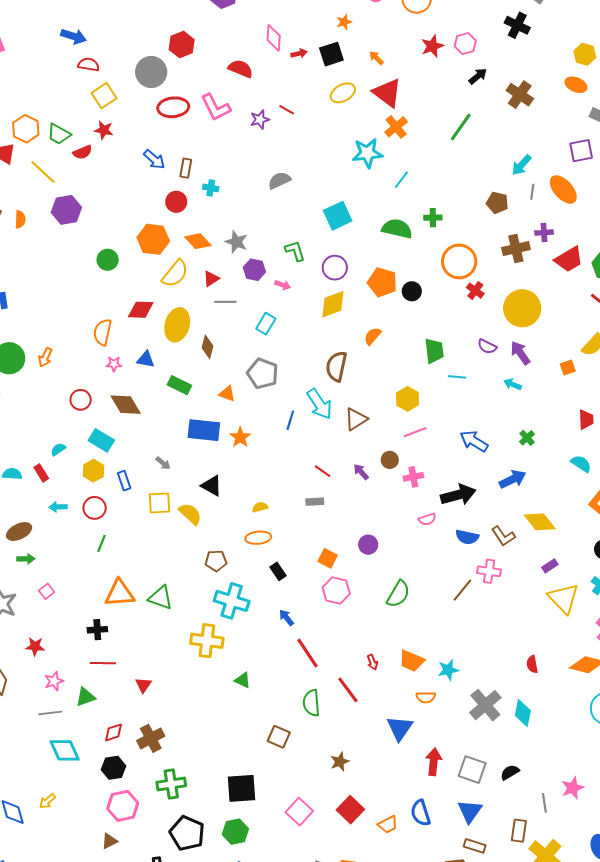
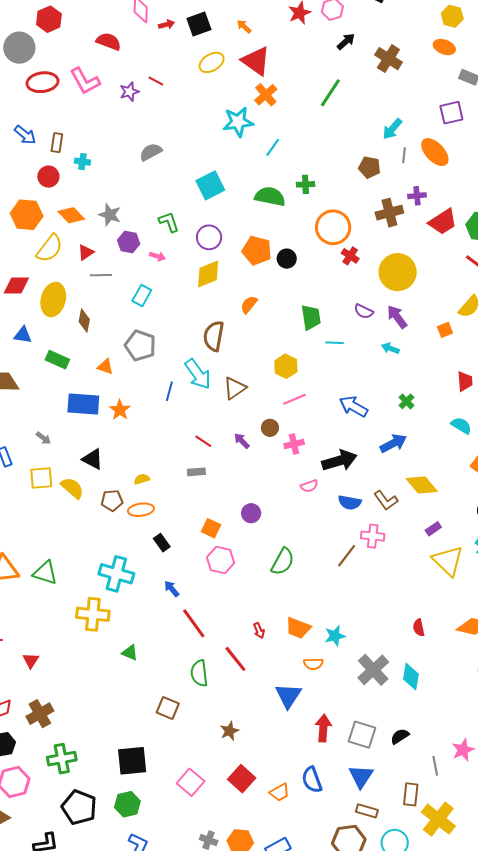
brown pentagon: (216, 561) -> (112, 500), moved

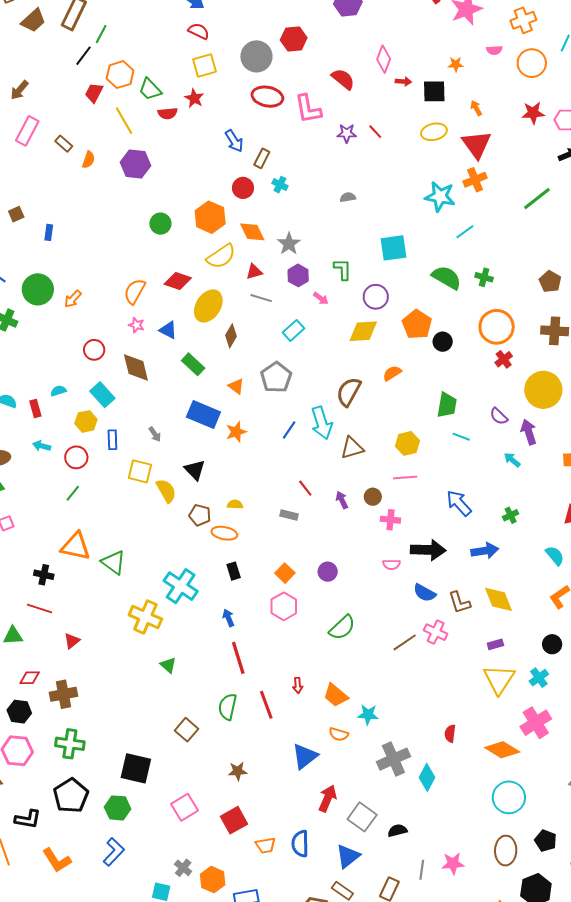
gray semicircle: (151, 152) -> (348, 197), size x0.7

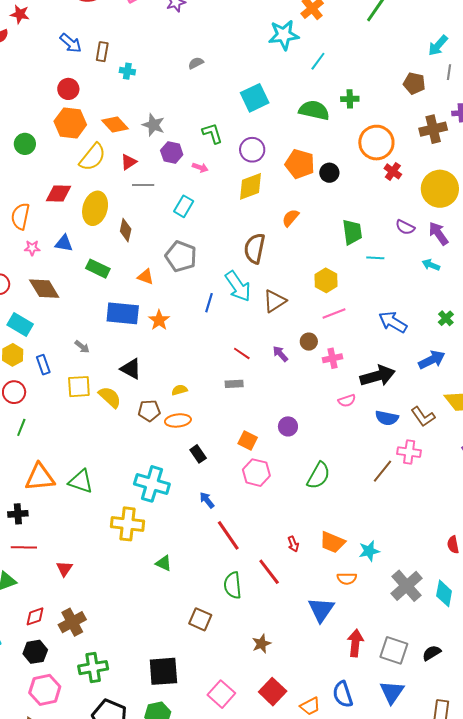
red circle: (243, 188) -> (68, 89), moved

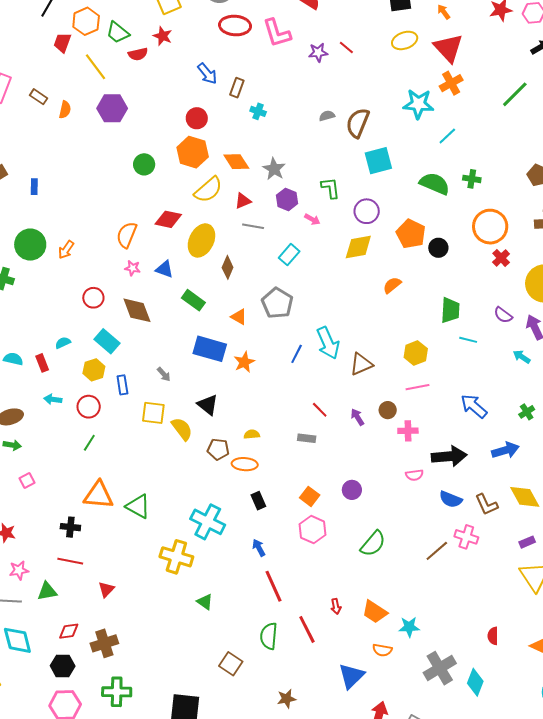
brown semicircle: (255, 248) -> (358, 123), moved

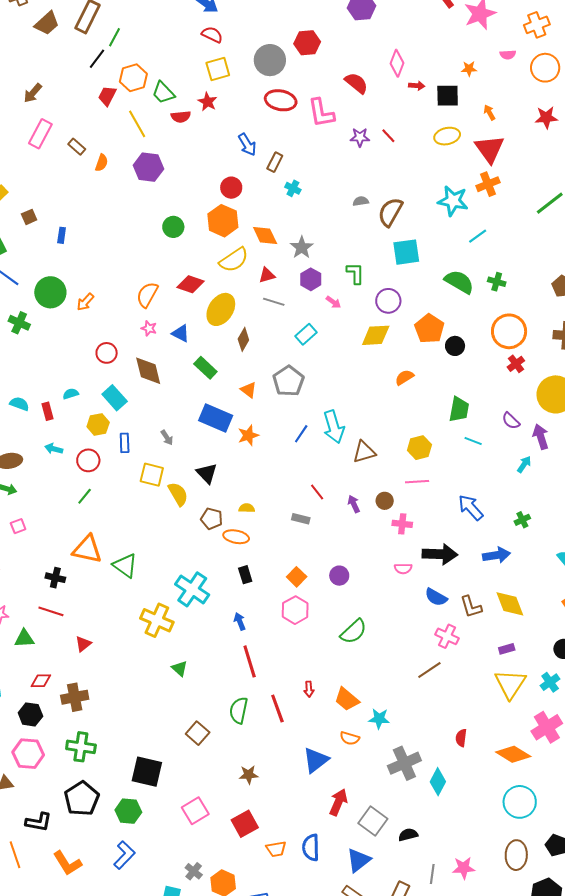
cyan arrow: (522, 357) -> (524, 464), turned 84
brown line: (437, 551) -> (429, 670), moved

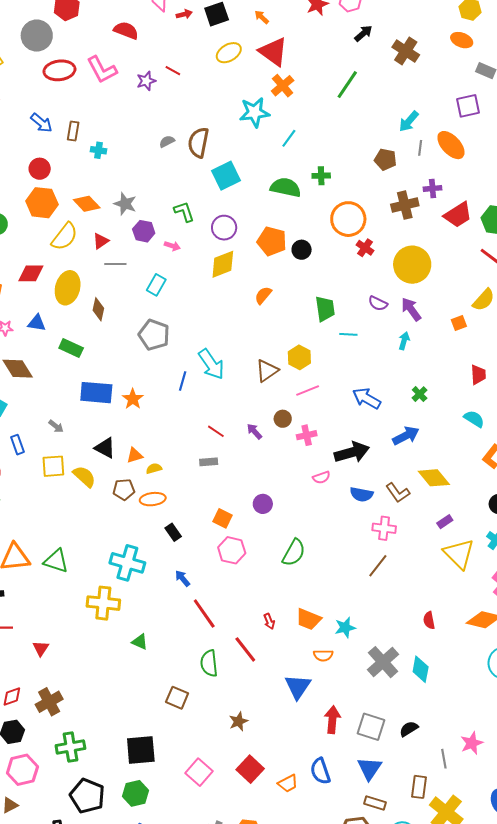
orange triangle: (248, 390) -> (135, 455), moved, turned -36
brown triangle: (364, 452) -> (267, 371), moved

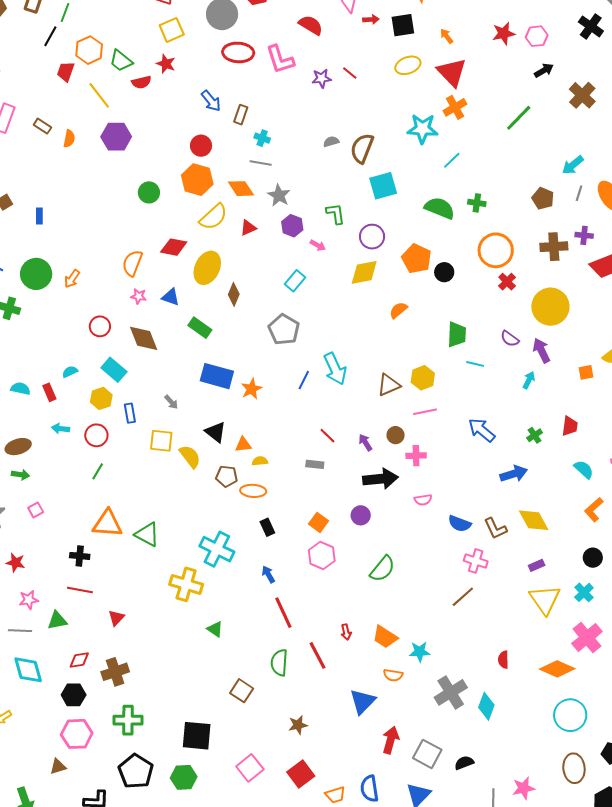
gray line: (115, 264) -> (261, 163), moved
red trapezoid: (478, 375) -> (570, 426), moved
black arrow: (352, 452) -> (381, 479), moved

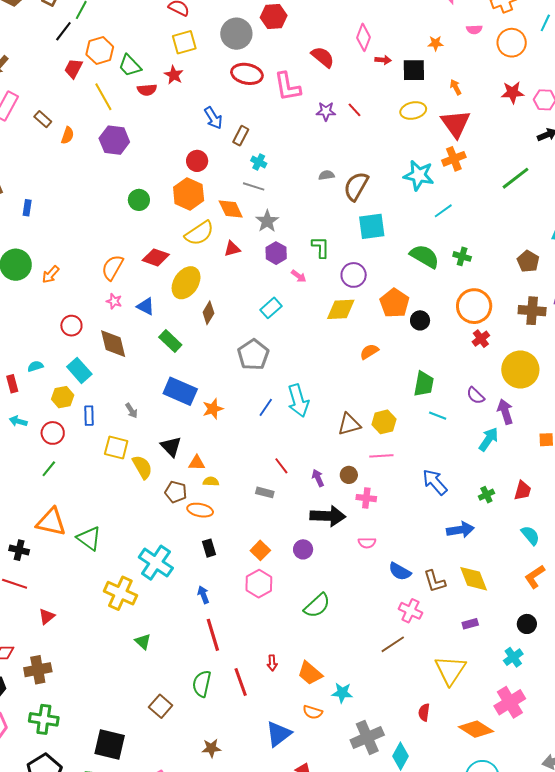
cyan arrow: (529, 380) -> (489, 439), size x1.4
yellow triangle: (545, 600) -> (450, 670), moved

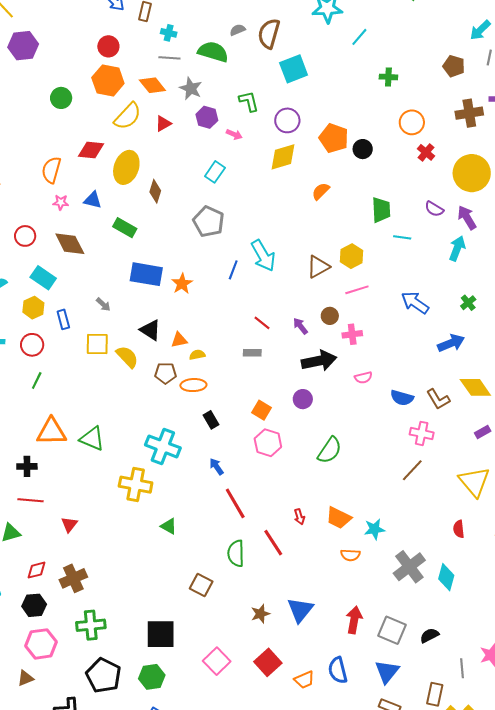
green semicircle: (425, 256) -> (213, 52), moved
orange circle: (474, 306) -> (412, 122), size x0.7
blue triangle: (279, 734) -> (300, 610), moved

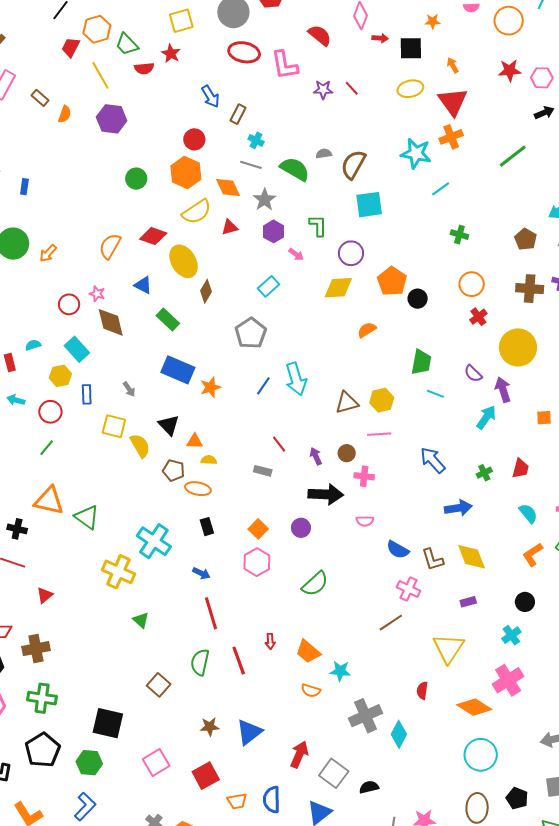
yellow ellipse: (126, 167) -> (183, 261), turned -64
pink star: (61, 202) -> (97, 294), moved
blue arrow: (216, 467) -> (201, 573), turned 138

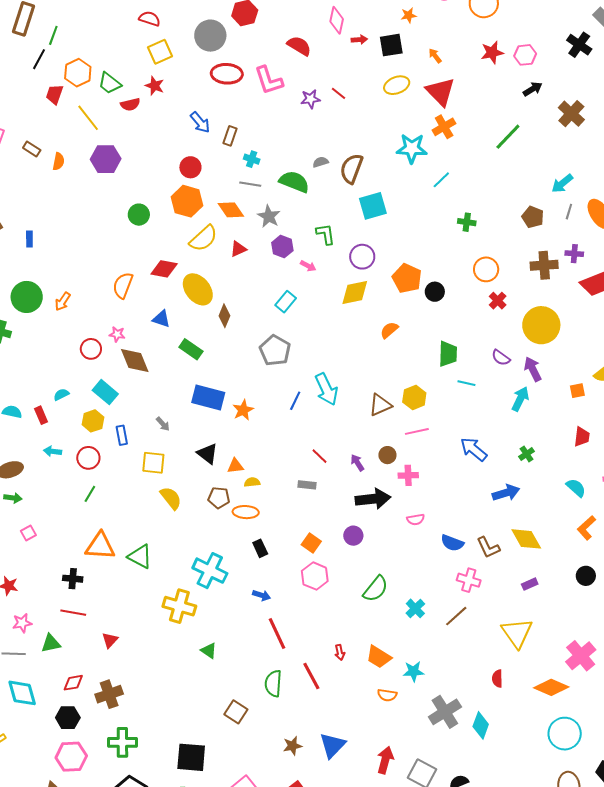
yellow semicircle: (140, 446) -> (171, 498), moved
red trapezoid: (520, 468) -> (582, 437), moved
cyan cross: (511, 635) -> (415, 608), moved

